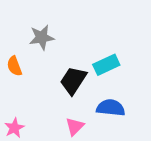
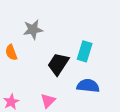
cyan rectangle: (106, 65) -> (85, 51), turned -48
pink triangle: (75, 126) -> (48, 101), moved

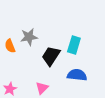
gray star: (33, 30) -> (29, 37), moved

